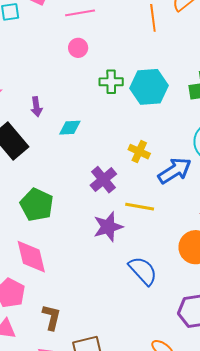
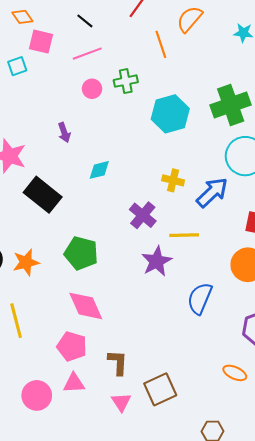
green cross: (111, 82) -> (126, 81), moved
purple arrow: (36, 107) -> (64, 132), moved
blue semicircle: (143, 271) -> (200, 298), turned -104

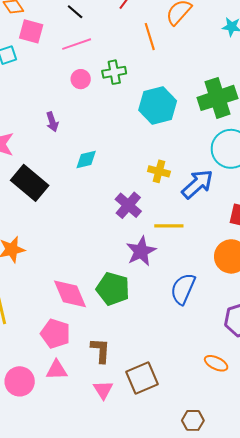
green pentagon: (81, 253) -> (113, 289), moved

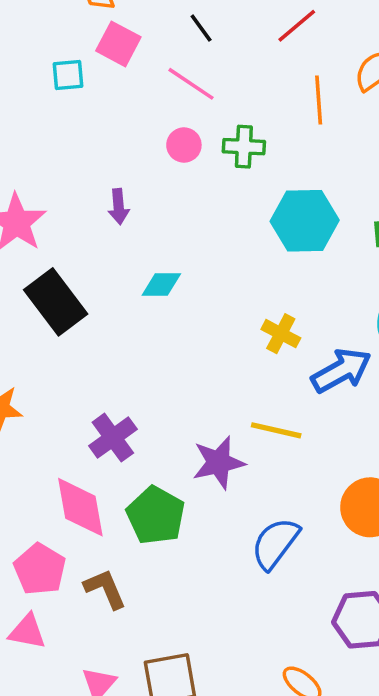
pink line: (77, 44) -> (191, 84), turned 40
purple cross: (128, 205) -> (113, 438), moved
brown L-shape: (100, 350) -> (105, 589), moved, turned -40

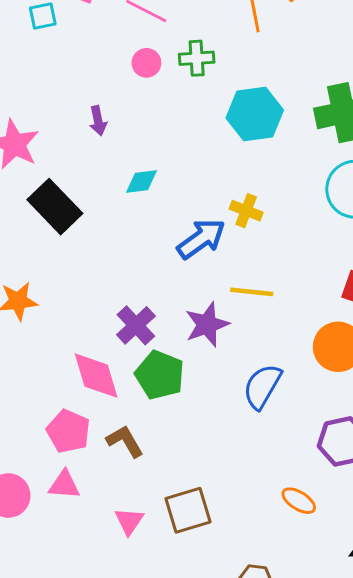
blue arrow: (341, 371) -> (201, 239), moved
purple cross: (113, 438) -> (136, 325), moved

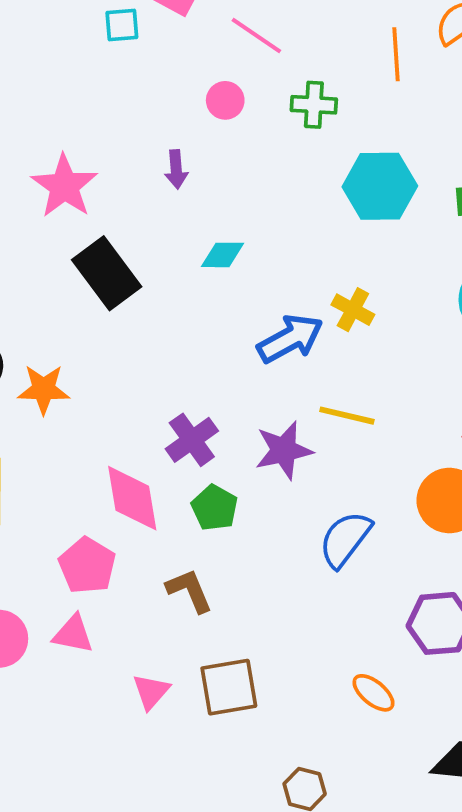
pink circle: (146, 63) -> (225, 100), moved
green pentagon: (160, 375) -> (215, 508), size x0.7
brown L-shape: (125, 441) -> (189, 591), moved

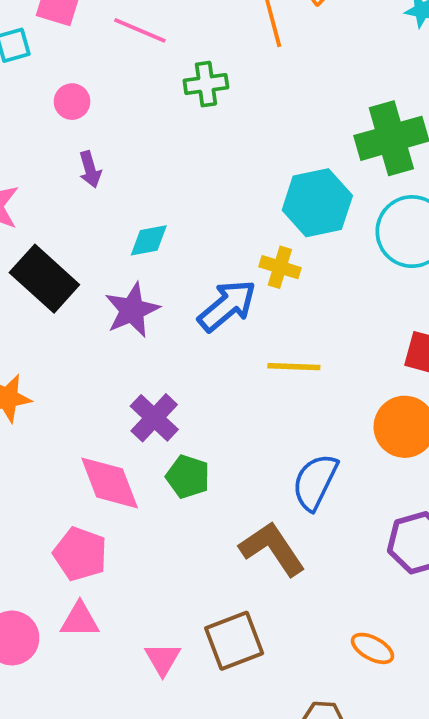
pink circle: (225, 100) -> (72, 102), moved
cyan hexagon: (380, 186) -> (317, 203), moved
purple star: (284, 450) -> (132, 310), moved
brown L-shape: (189, 591) -> (272, 549), moved, size x1.4
orange ellipse: (373, 693) -> (373, 648), moved

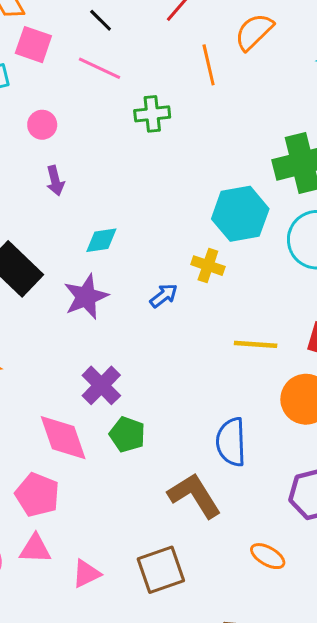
blue arrow: (227, 306) -> (164, 296), size x0.6
yellow line: (294, 367) -> (256, 344), moved
blue semicircle: (315, 482) -> (231, 442), turned -30
orange ellipse: (373, 648) -> (268, 556), moved
pink triangle: (163, 659) -> (86, 574), moved, turned 32

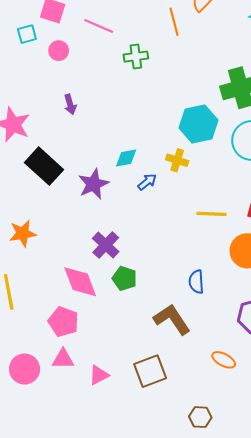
pink circle: (42, 125) -> (59, 51), moved
cyan diamond: (101, 240) -> (126, 158), moved
blue semicircle: (231, 442) -> (196, 282), size x0.7

